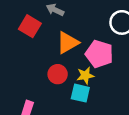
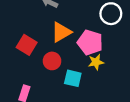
red square: (30, 26) -> (27, 45), moved
yellow star: (85, 75) -> (96, 62), moved

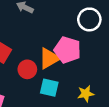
orange triangle: (61, 32) -> (49, 58), moved
yellow star: (96, 62) -> (86, 94), moved

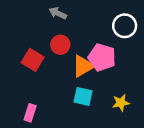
red circle: (27, 69) -> (60, 45), moved

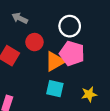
gray arrow: (58, 13) -> (20, 18), moved
white circle: (125, 26) -> (70, 26), moved

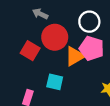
red circle: (34, 42) -> (55, 37), size x1.5
cyan square: (55, 89) -> (55, 82), moved

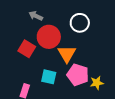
pink pentagon: (92, 48) -> (78, 75), moved
orange triangle: (75, 56) -> (67, 54), turned -30

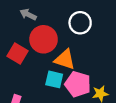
orange triangle: (67, 54) -> (65, 59), turned -42
cyan square: (49, 77) -> (54, 79), moved

